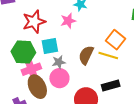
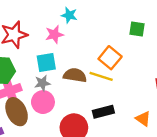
cyan square: (50, 46) -> (46, 63), moved
brown semicircle: (86, 55) -> (75, 75), turned 72

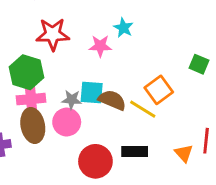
cyan square: (46, 63) -> (92, 92), moved
orange triangle: (143, 119) -> (184, 153), moved

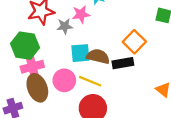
gray star: (72, 100) -> (65, 26), moved
yellow line: (143, 109) -> (90, 81), moved
black rectangle: (135, 151) -> (123, 63), moved

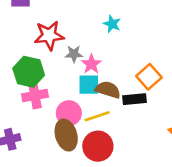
pink star: (81, 14) -> (91, 64), moved, turned -30
yellow line: (90, 81) -> (97, 116), turned -45
brown ellipse: (37, 88) -> (66, 135), moved

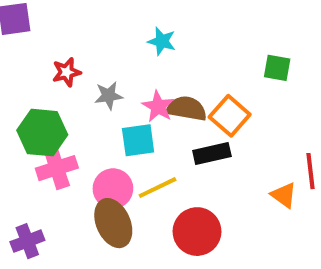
red star: (49, 35) -> (67, 72), size x0.6
pink star: (91, 64) -> (158, 106), moved
brown semicircle: (108, 90) -> (187, 109), moved
red circle: (98, 146) -> (197, 232), moved

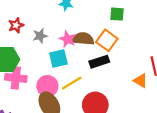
green square: (277, 68) -> (117, 14), moved
pink cross: (57, 168) -> (16, 78), turned 30

